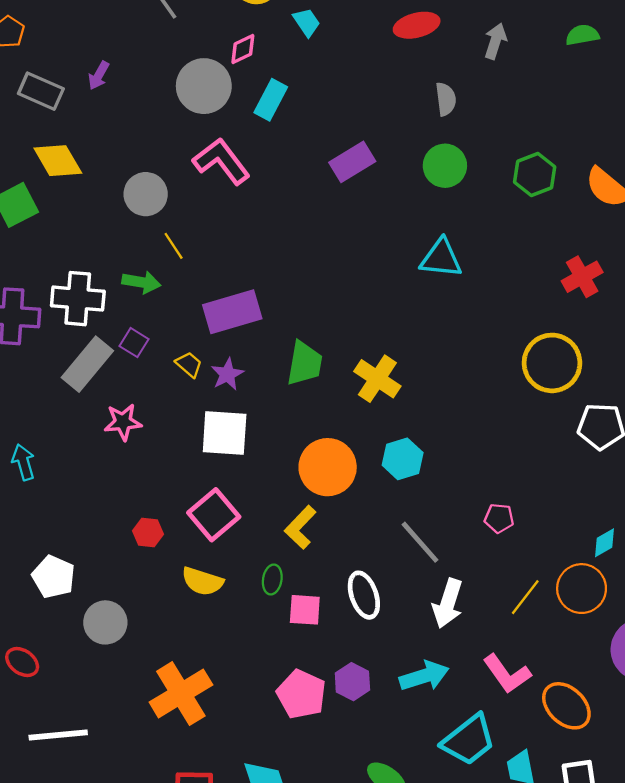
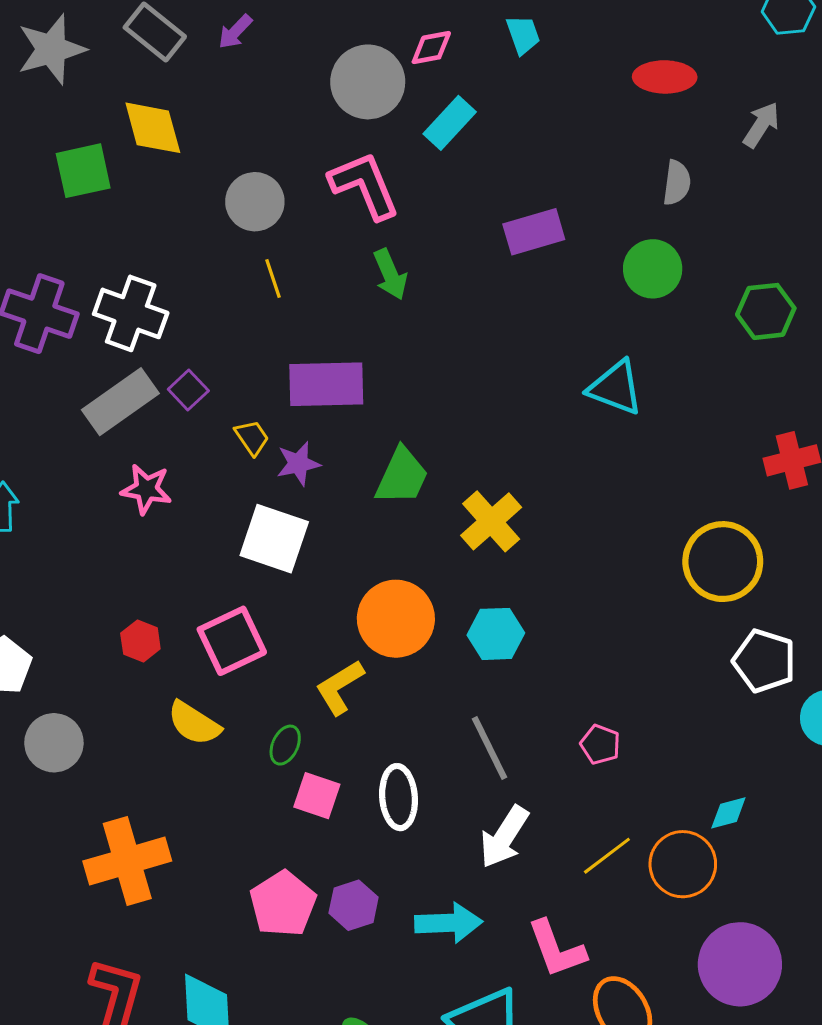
green arrow: (141, 282) -> (390, 274), moved, turned 42

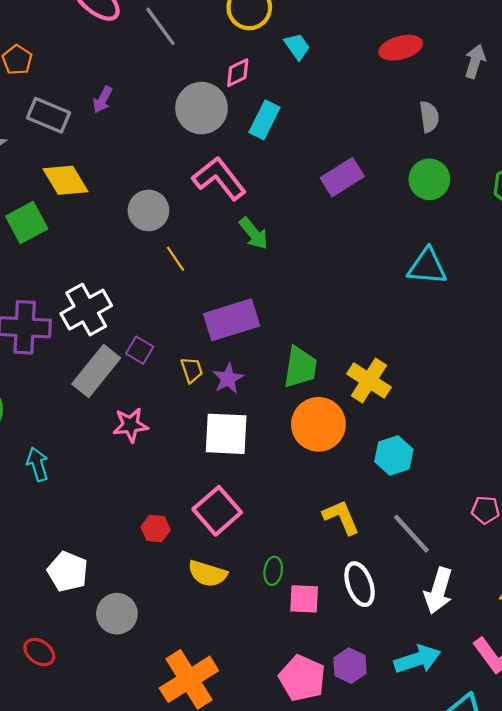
white cross: (131, 313) -> (86, 310), turned -33
yellow trapezoid: (252, 438) -> (192, 370), turned 32
orange circle: (396, 619) -> (318, 424), moved
yellow L-shape: (340, 687) -> (341, 517), moved, turned 114

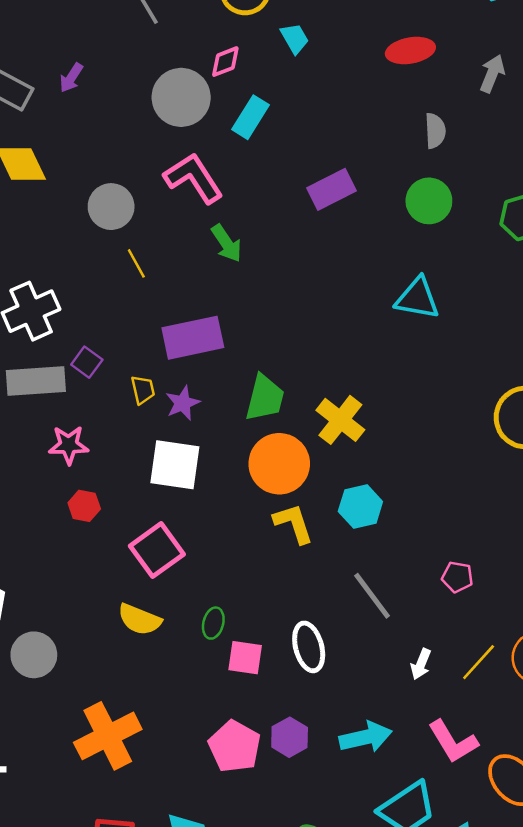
gray rectangle: (96, 371) -> (36, 381), turned 42
yellow L-shape: (341, 517) -> (293, 523), moved
red hexagon: (156, 528) -> (84, 506), moved
white arrow: (438, 591) -> (421, 664), moved, size x0.6

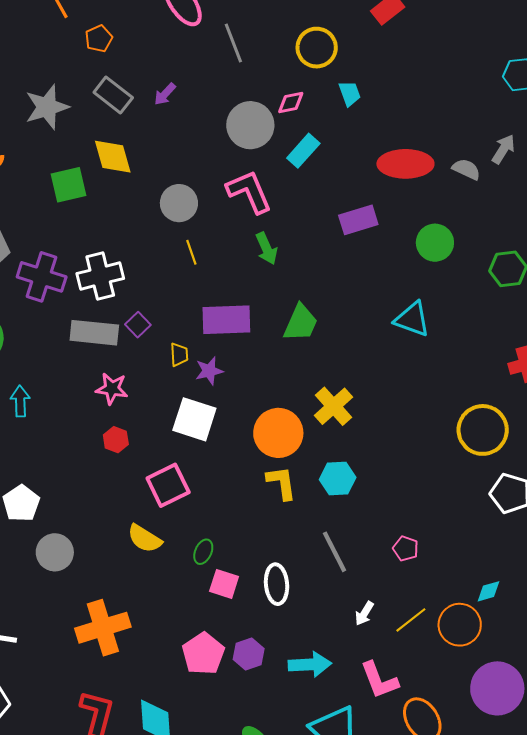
red ellipse: (410, 50) -> (405, 164), moved, size x1.4
gray semicircle: (435, 131) -> (466, 169), moved, turned -72
green trapezoid: (265, 398) -> (301, 323), moved

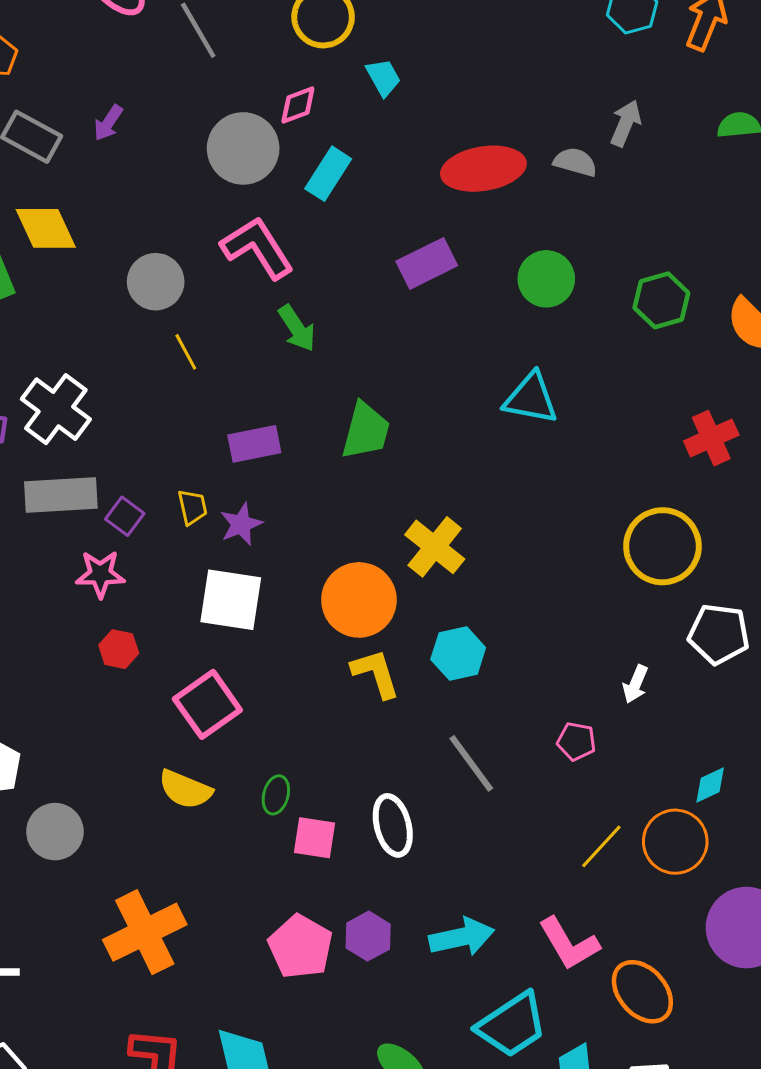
white cross: (100, 276) -> (56, 409), turned -30
purple rectangle: (226, 320) -> (254, 444), size x0.7
purple square: (138, 325) -> (125, 516), moved
white arrow: (364, 613) -> (635, 684), moved

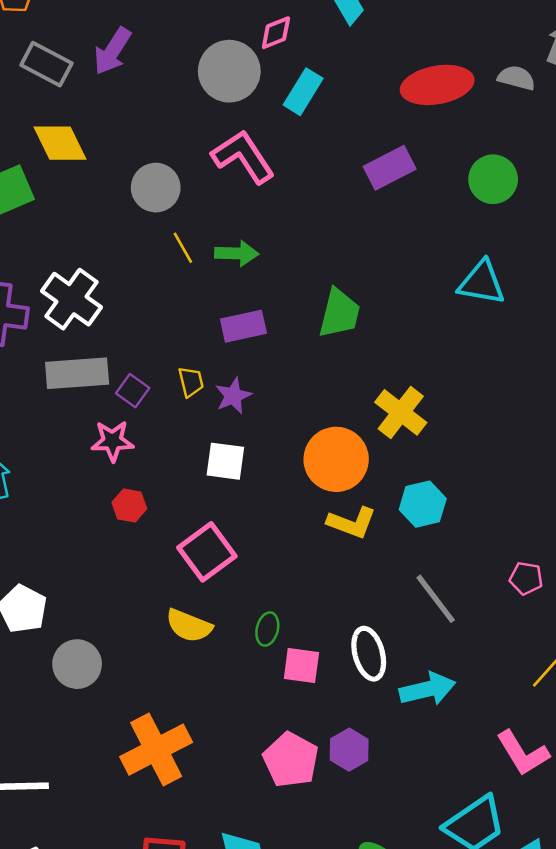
purple arrow: (108, 123) -> (112, 51), size x1.5
green arrow: (297, 328) -> (237, 253), moved, turned -54
white square: (231, 600) -> (225, 461), size x0.7
yellow L-shape: (376, 673) -> (352, 523), turned 129
cyan arrow: (462, 937) -> (428, 689), moved

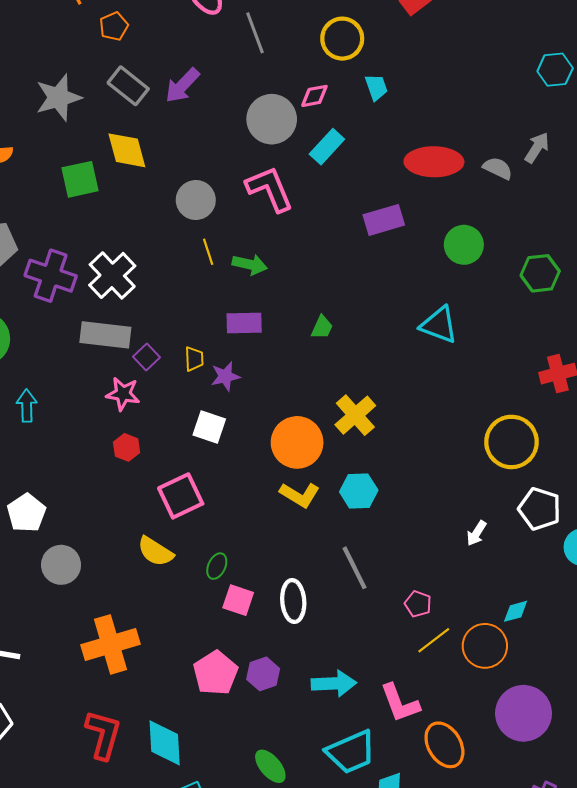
green trapezoid: (339, 313) -> (322, 327), size x0.6
pink pentagon: (526, 578) -> (418, 604), moved
cyan arrow: (428, 689) -> (334, 684), moved

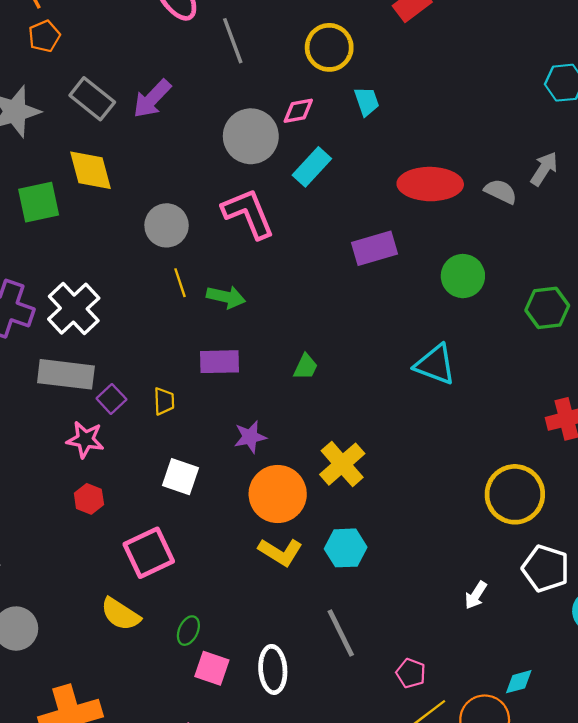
orange pentagon: (114, 26) -> (44, 36), moved
purple star: (225, 376) -> (250, 437), moved

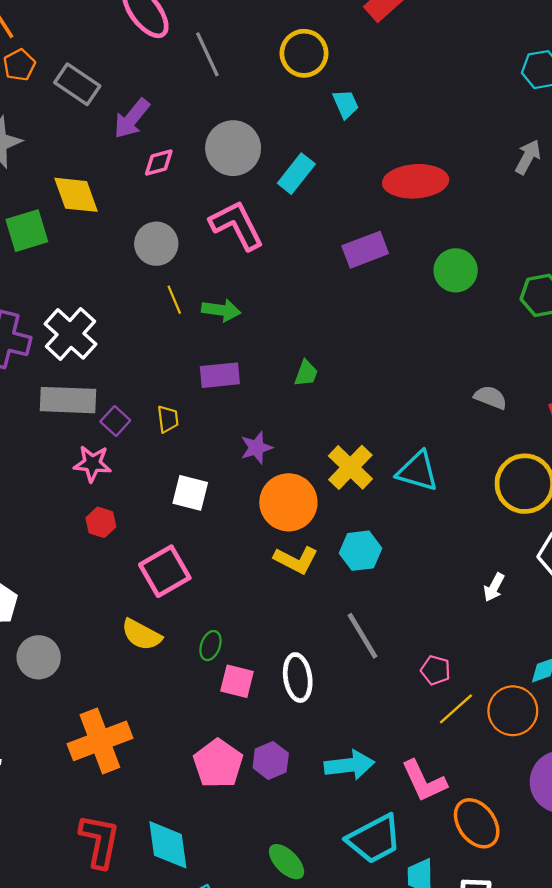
gray rectangle: (92, 99) -> (77, 84), moved
pink diamond: (298, 111) -> (159, 162), moved
gray semicircle: (501, 191) -> (490, 397), moved
cyan triangle: (435, 365) -> (418, 471), moved

